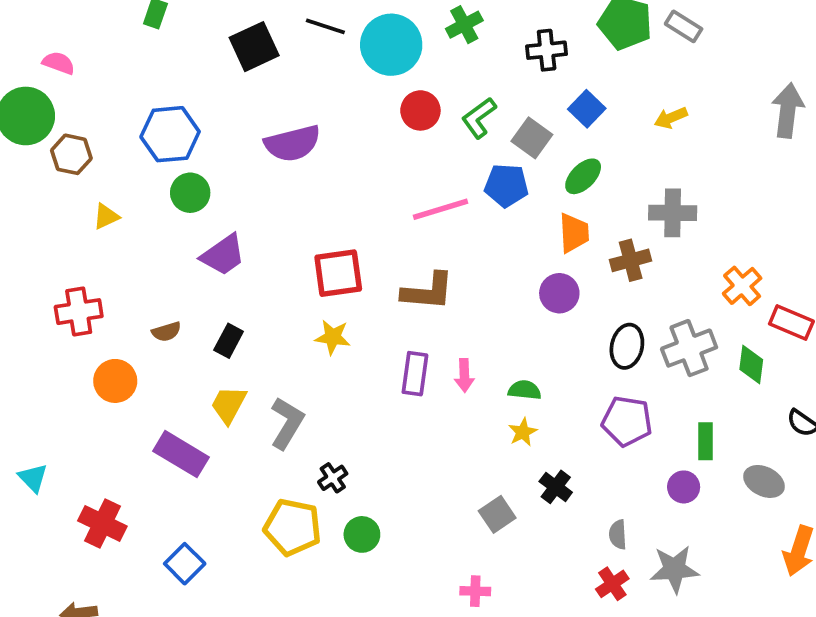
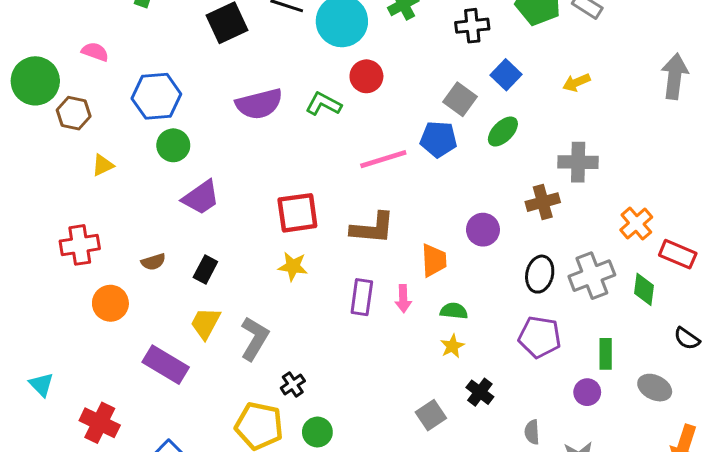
pink semicircle: (59, 63) -> (95, 52), moved
green L-shape: (479, 118) -> (324, 104), moved, turned 64
orange trapezoid: (574, 233) -> (434, 260), moved

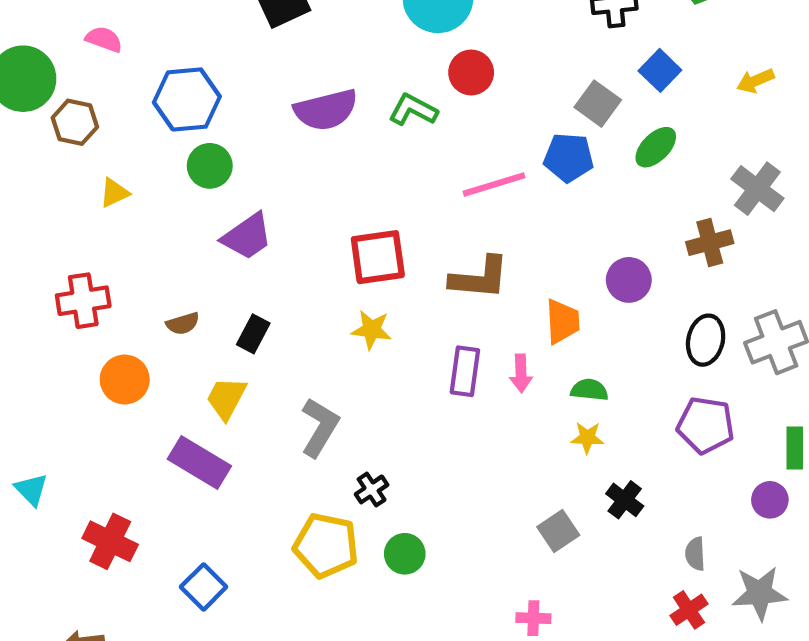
gray cross: (578, 162) -> (757, 189), turned 36
yellow trapezoid: (205, 323) -> (226, 398), moved
yellow star: (452, 346) -> (587, 438), turned 30

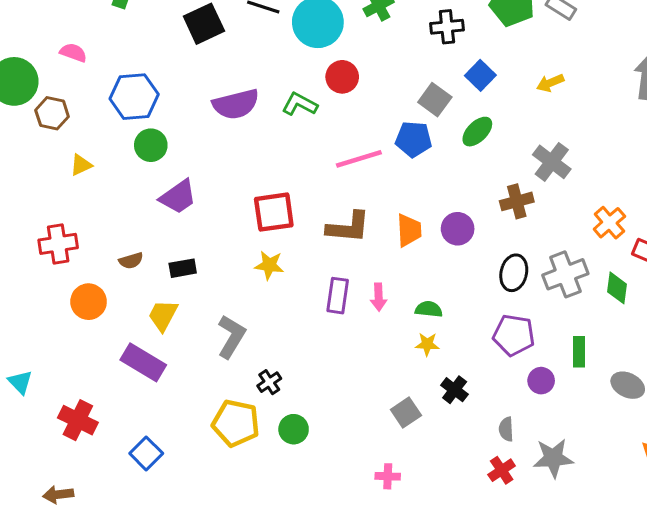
orange trapezoid: (562, 321) -> (409, 230), moved
black rectangle: (253, 334) -> (183, 268), turned 52
purple circle: (770, 500) -> (541, 381), moved

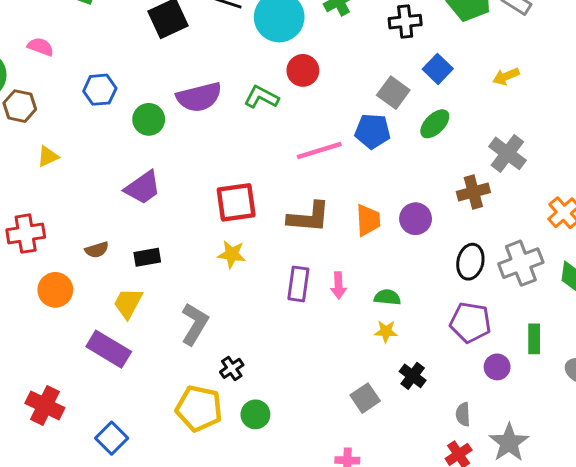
blue hexagon: (134, 97) -> (100, 90), size x0.7
green circle: (151, 145) -> (149, 119), moved
gray star: (553, 458) -> (509, 443), turned -30

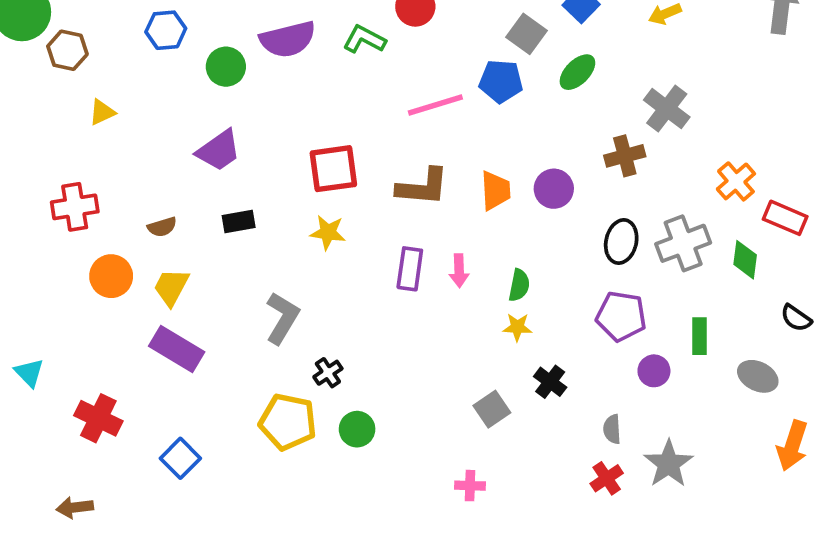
black rectangle: (147, 257) -> (239, 221), moved
green semicircle: (387, 297) -> (519, 285), turned 95
yellow trapezoid: (128, 303) -> (171, 287), moved

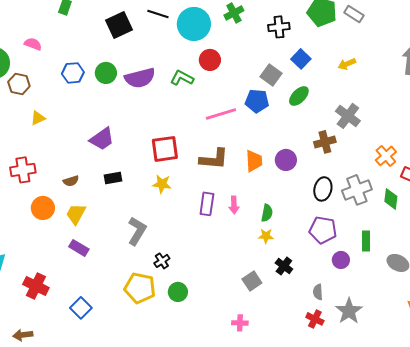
green circle: (226, 67) -> (106, 73), moved
purple rectangle: (177, 349) -> (79, 248), size x0.7
red cross: (607, 478) -> (315, 319), turned -30

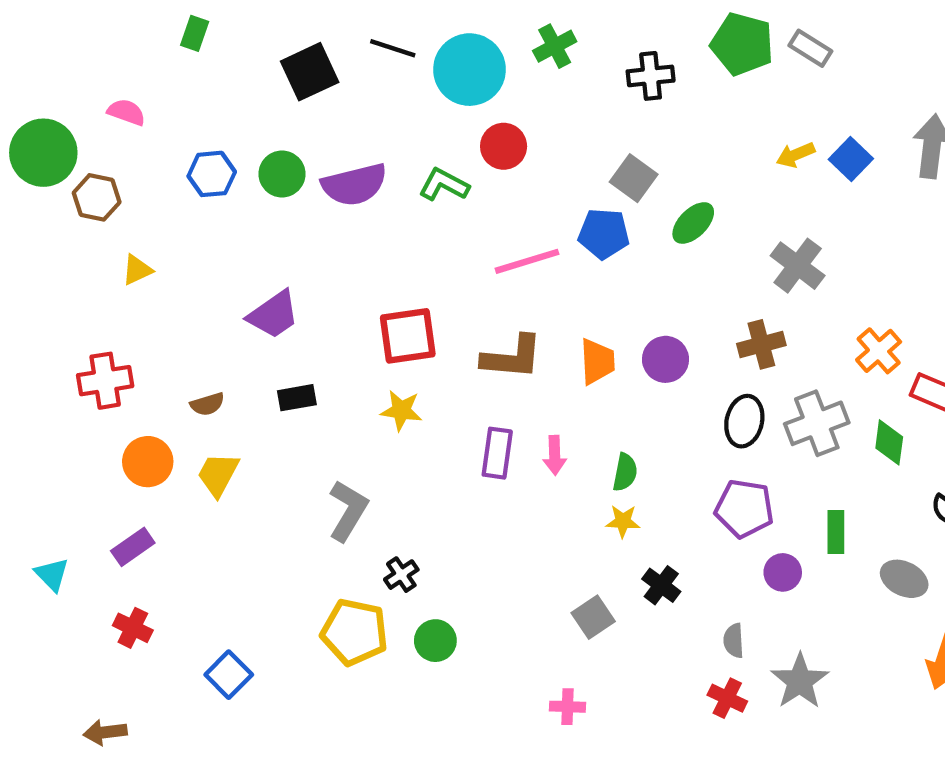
blue square: (301, 59) -> (851, 159), moved
brown cross: (325, 142) -> (761, 344), moved
purple rectangle: (79, 248) -> (133, 547), moved, turned -66
red cross: (36, 286) -> (133, 628), size x0.7

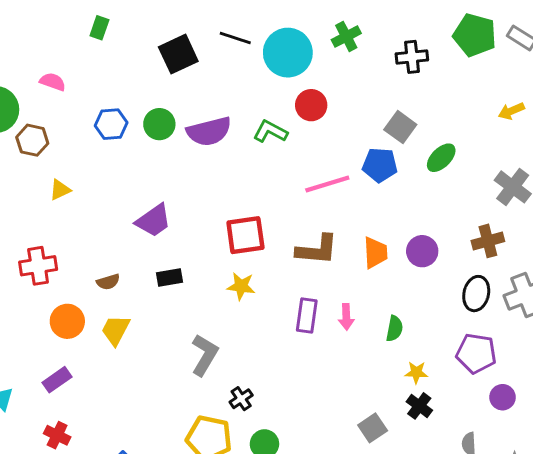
yellow star: (623, 521) -> (416, 372), moved

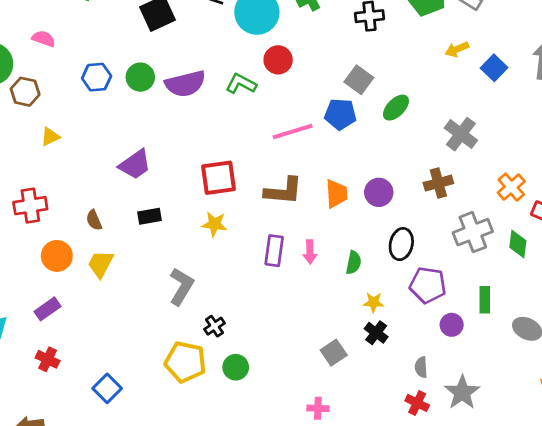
yellow arrow: (511, 111) -> (457, 49), moved
brown semicircle: (108, 282) -> (94, 220), turned 84
black ellipse: (476, 294) -> (401, 244), moved

